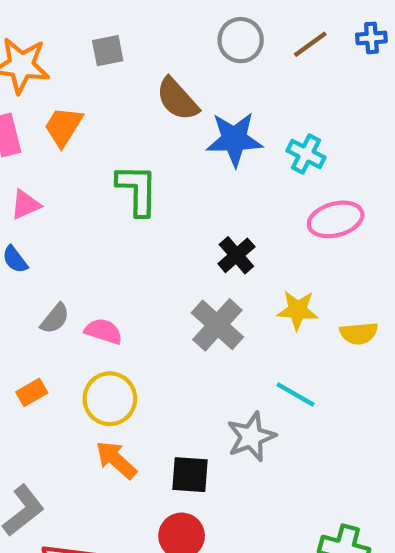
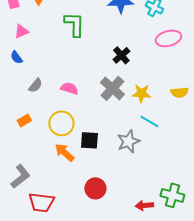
yellow star: (298, 310) -> (141, 93), moved
pink semicircle: (103, 331) -> (69, 88), moved
black square: (190, 475) -> (89, 140), moved

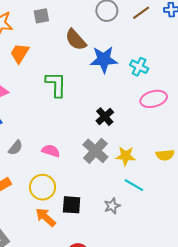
gray star: (128, 141) -> (112, 206), size x0.7

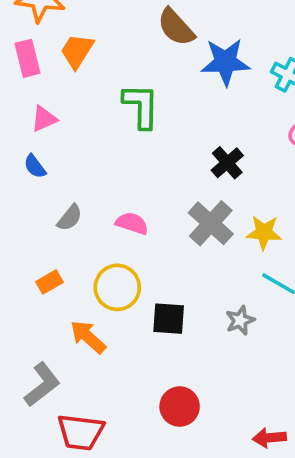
orange arrow: (46, 217) -> (88, 337), moved

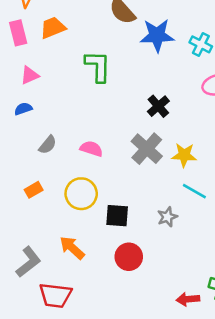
orange trapezoid: (77, 51) -> (53, 28), turned 36
blue semicircle: (35, 166) -> (23, 109), turned 108
orange arrow: (88, 337) -> (72, 248), moved
red circle: (180, 407) -> (129, 257), moved

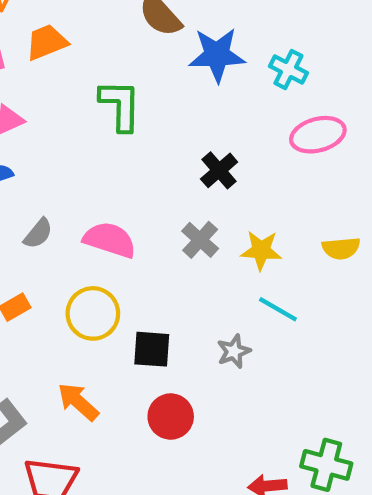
pink semicircle: (91, 149) -> (110, 240), size x1.4
gray cross: (147, 149) -> (200, 240), size x0.7

